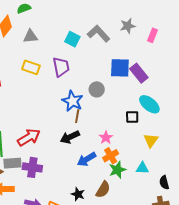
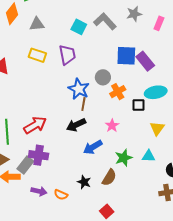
cyan ellipse: (149, 104) -> (156, 92), turned -50
orange cross: (111, 156) -> (118, 92), moved
gray rectangle: (12, 163) -> (25, 165), moved, turned -48

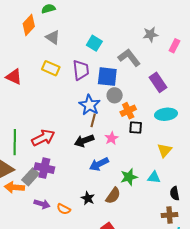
gray L-shape: (105, 21) -> (129, 58), moved
gray triangle: (37, 24) -> (53, 37), turned 35
blue square: (126, 56) -> (107, 77), moved
black square: (138, 105) -> (136, 127), moved
pink star: (112, 126) -> (111, 138), moved

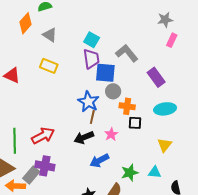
gray star: (150, 34) -> (165, 20), moved
purple trapezoid: (81, 70) -> (91, 59), moved
orange cross: (128, 111) -> (127, 106), turned 35

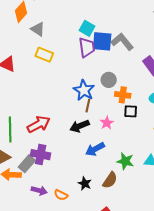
gray triangle: (50, 35) -> (38, 29), moved
blue square: (105, 73) -> (102, 41), moved
green star: (130, 173) -> (125, 161), turned 30

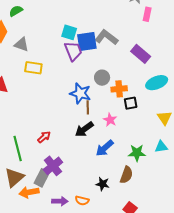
red arrow: (39, 124) -> (44, 137), size x0.6
purple cross: (41, 155) -> (53, 166), turned -36

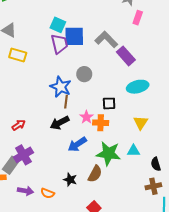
gray L-shape: (106, 37) -> (106, 39), moved
orange cross: (119, 89) -> (101, 123), moved
green star: (137, 153) -> (108, 153), size x1.4

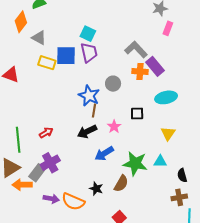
blue square: (74, 36) -> (66, 56), moved
orange cross: (101, 123) -> (140, 71), moved
orange semicircle: (48, 193) -> (73, 202), size x1.6

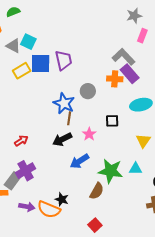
cyan square: (88, 34) -> (28, 42), moved
gray L-shape: (136, 49) -> (124, 57), moved
yellow rectangle: (47, 63) -> (22, 71), turned -48
black star: (96, 189) -> (62, 199), moved

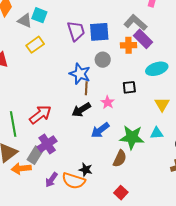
blue square: (41, 64) -> (99, 32), moved
red arrow: (21, 141) -> (40, 115), size x1.6
purple arrow: (27, 207) -> (51, 180), turned 119

